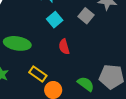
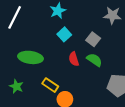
gray square: (86, 16) -> (93, 39), moved
green semicircle: (86, 84) -> (94, 60), moved

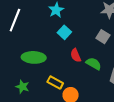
gray square: (93, 39) -> (103, 37), moved
green semicircle: (94, 60) -> (94, 64), moved

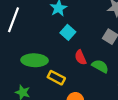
yellow rectangle: (55, 82) -> (56, 78), moved

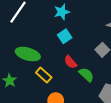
red semicircle: (80, 57) -> (70, 62), turned -32

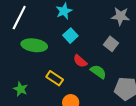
green ellipse: (28, 54) -> (34, 45), moved

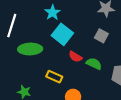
cyan square: (70, 36) -> (62, 34), size x1.5

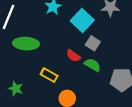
cyan square: (62, 34) -> (82, 20), moved
gray square: (101, 36) -> (93, 43), moved

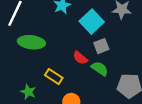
gray square: (93, 43) -> (101, 46), turned 32
green star: (16, 89) -> (28, 92), moved

